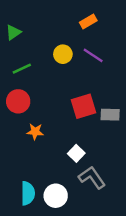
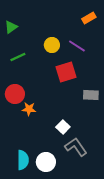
orange rectangle: (88, 22) -> (89, 18), moved
red circle: (18, 101) -> (15, 94), moved
red square: (83, 106) -> (66, 72), moved

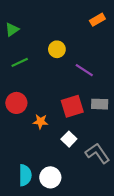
purple line: (77, 46) -> (84, 70), moved
red square: (66, 72) -> (72, 106), moved
orange star: (29, 109) -> (40, 122), moved
gray L-shape: (76, 147) -> (97, 153), moved

